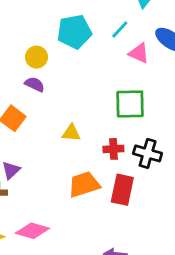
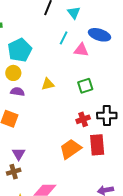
cyan pentagon: (74, 32) -> (20, 50), moved
green square: (130, 104) -> (85, 86), size x0.7
yellow triangle: (71, 133) -> (48, 84), moved

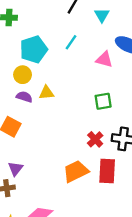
cyan line: (64, 38) -> (71, 42), moved
yellow triangle: (48, 84) -> (46, 93), moved
red cross: (83, 119) -> (95, 139), turned -32

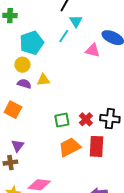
cyan triangle: (102, 15) -> (76, 21), moved
green square: (103, 101) -> (62, 120), moved

